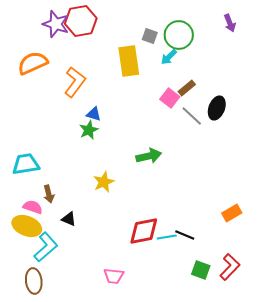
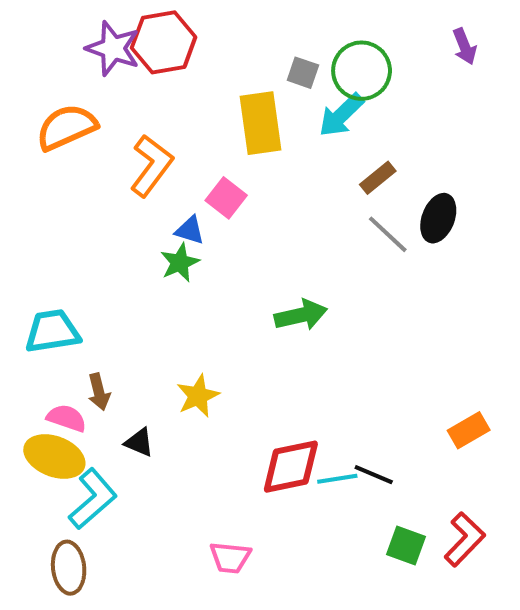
cyan arrow: (169, 57) -> (341, 115), size x1.4
pink square: (170, 98) -> (226, 198), moved
yellow star: (104, 182) -> (198, 396), moved

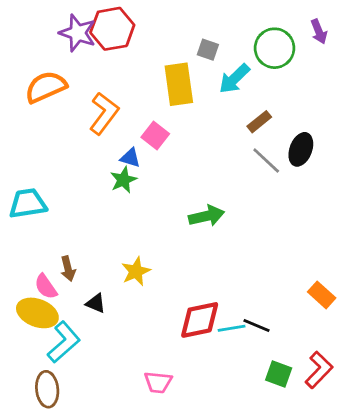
green circle: (362, 71) -> (275, 48), moved
cyan trapezoid: (52, 331) -> (28, 203), moved
pink semicircle: (67, 418) -> (46, 287), turned -144
orange rectangle: (469, 430) -> (322, 295), turned 72

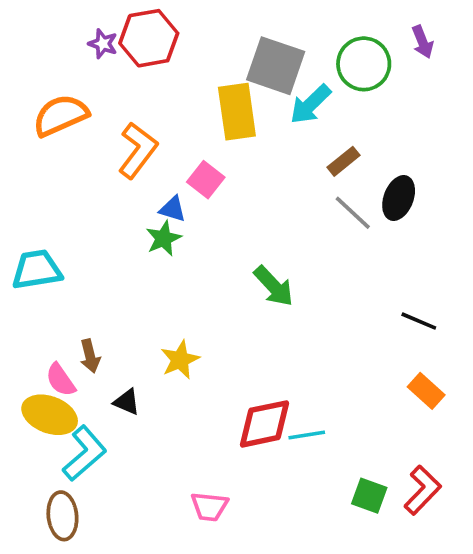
purple star: (78, 33) -> (103, 44), size x0.6
gray square: (208, 50) -> (276, 66), size x2.0
green arrow: (207, 216) -> (274, 286), turned 60
black line: (256, 325) -> (419, 321), moved

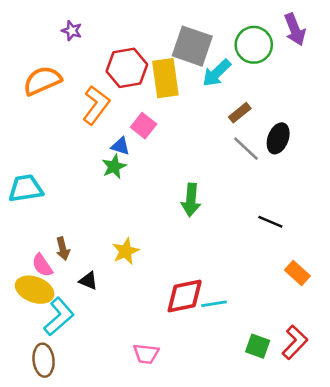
red hexagon: (149, 38) -> (127, 68), moved
purple arrow: (422, 42) -> (295, 29), size x1.4
green arrow: (274, 286) -> (191, 200), turned 48
black line: (419, 321) -> (270, 222), moved

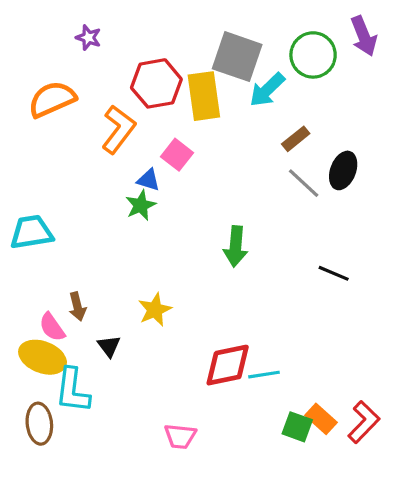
orange rectangle: (297, 273) -> (321, 419), moved
black triangle: (88, 281) -> (109, 346), turned 30
cyan L-shape: (59, 317) -> (73, 390), turned 138
green square: (258, 346) -> (297, 427), moved
brown ellipse: (44, 360) -> (39, 424), moved

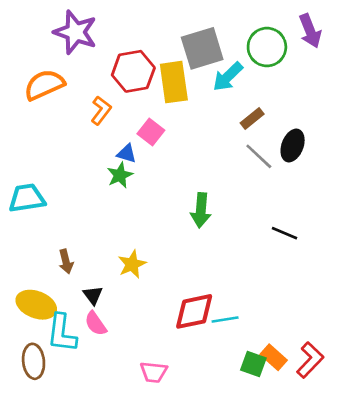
purple star: (88, 38) -> (75, 32), size x2.0
gray square: (237, 57) -> (202, 48), turned -36
orange L-shape: (118, 129) -> (101, 110), size x0.7
pink semicircle: (52, 327) -> (96, 324), moved

